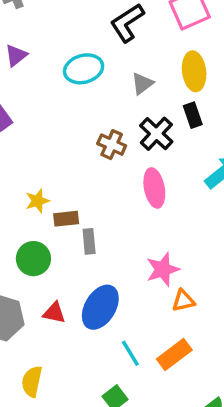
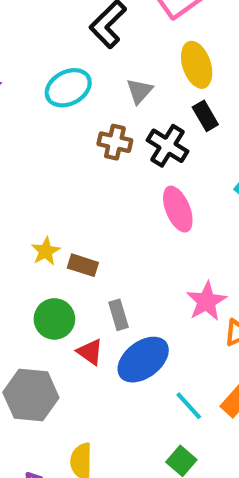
brown cross: (112, 145) -> (115, 142), moved
brown rectangle: (66, 219) -> (83, 265), turned 35
gray rectangle: (89, 241) -> (119, 315), moved
blue ellipse: (100, 307) -> (143, 360), turned 33
red triangle: (54, 313) -> (90, 352), moved, turned 35

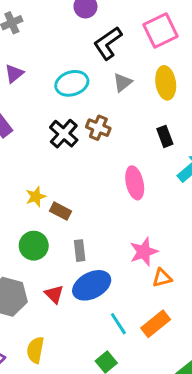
gray triangle: (140, 91) -> (123, 83), moved
black rectangle: (205, 116) -> (165, 136), moved
black cross: (167, 146) -> (64, 134), moved
red triangle: (90, 352) -> (54, 294), moved

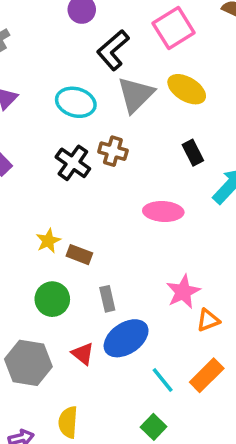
cyan ellipse: (72, 83) -> (76, 102), turned 40
gray triangle: (123, 83) -> (136, 95), size x1.6
yellow ellipse: (166, 83) -> (187, 89), turned -44
pink ellipse: (135, 183) -> (163, 211), turned -68

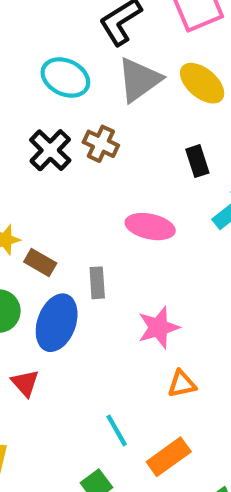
gray rectangle: (107, 299) -> (97, 283), moved
orange triangle: (208, 320) -> (182, 384), moved
blue ellipse: (126, 338) -> (57, 323), moved, turned -45
orange rectangle: (207, 375) -> (169, 457), moved

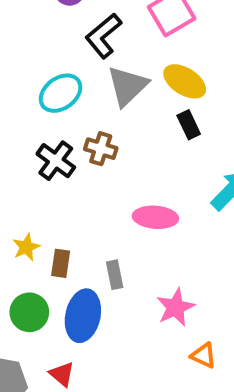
cyan ellipse: (65, 77) -> (61, 93), turned -54
black rectangle: (197, 161) -> (189, 125), moved
brown rectangle: (40, 262) -> (61, 263), turned 76
orange triangle: (182, 384) -> (204, 356), turned 44

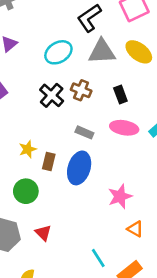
gray triangle: (127, 86) -> (102, 52), turned 36
black rectangle: (189, 125) -> (120, 94), moved
pink ellipse: (155, 217) -> (124, 128), moved
gray rectangle: (115, 275) -> (84, 132), moved, turned -60
blue ellipse: (83, 316) -> (79, 168), moved

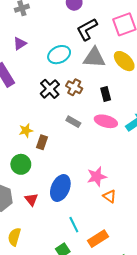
blue ellipse: (79, 168) -> (60, 188), moved
orange triangle: (135, 229) -> (109, 196), moved

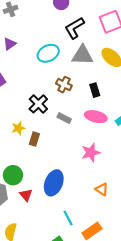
black cross: (50, 89) -> (38, 104), moved
green circle: (21, 164) -> (13, 175), moved
pink star: (97, 177) -> (91, 153), moved

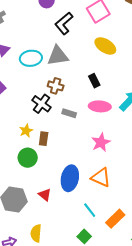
cyan ellipse: (48, 53) -> (31, 58), moved, turned 30
gray triangle: (83, 55) -> (58, 56), moved
brown cross: (64, 85) -> (56, 86), moved
green circle: (13, 175) -> (28, 158), moved
orange triangle: (102, 189) -> (101, 177), moved, size x1.5

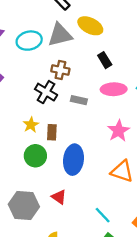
yellow ellipse: (105, 46) -> (90, 26), moved
blue ellipse: (70, 178) -> (73, 160), moved
cyan line: (90, 210) -> (103, 215), moved

